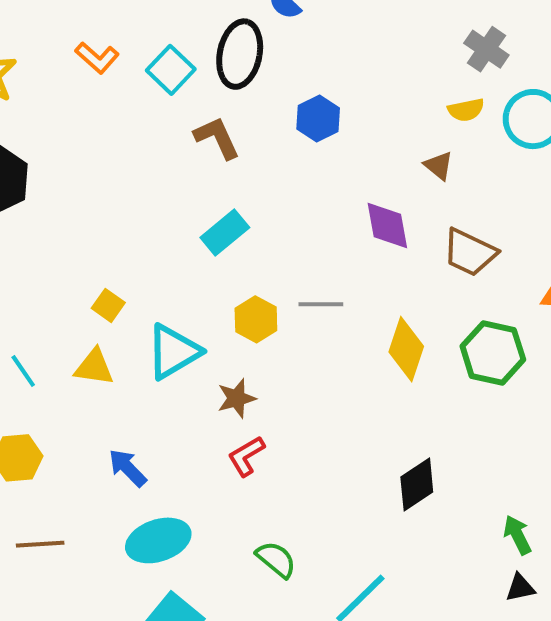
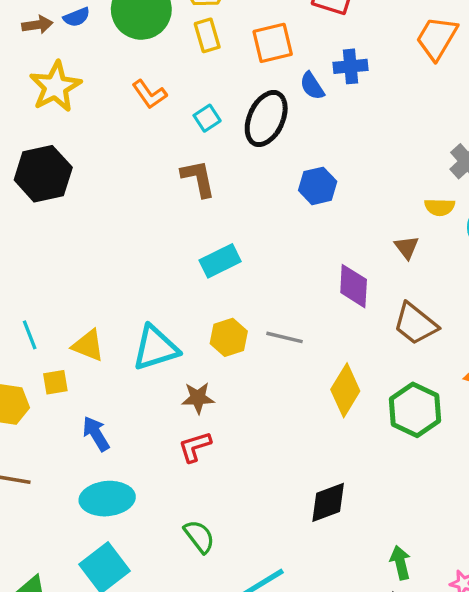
cyan square: (171, 70) -> (207, 118), size x0.7
brown L-shape: (217, 138) -> (198, 178), moved
yellow square: (108, 305) -> (55, 382), moved, turned 32

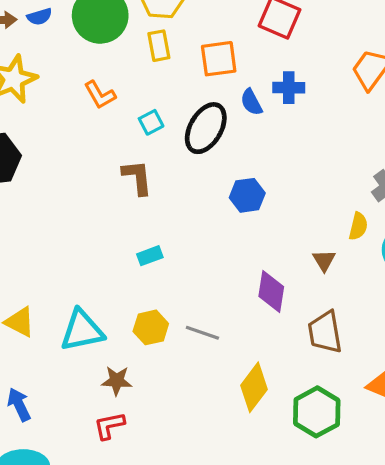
yellow semicircle: (440, 207) -> (358, 226), turned -84
cyan rectangle: (220, 261) -> (150, 256), size x0.7
brown trapezoid: (415, 324) -> (325, 332), turned 36

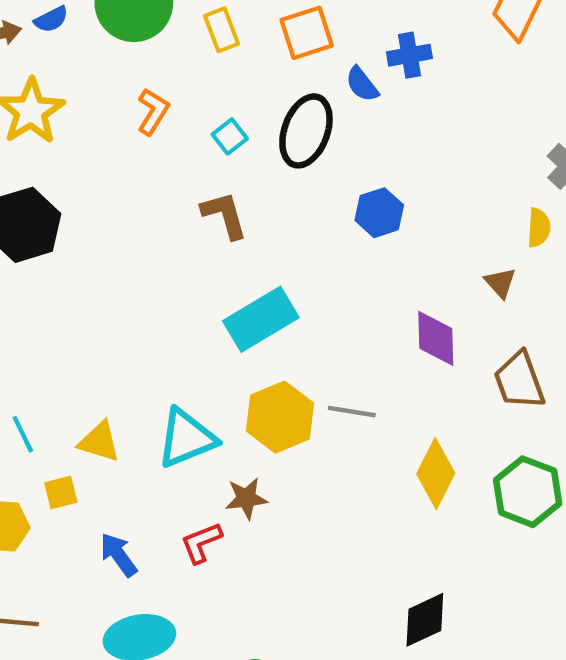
orange L-shape: (100, 95) -> (153, 112), turned -108
cyan rectangle: (150, 256) -> (261, 319), size x2.0
yellow hexagon: (151, 327) -> (280, 417), size x1.4
red L-shape: (109, 426) -> (201, 543), moved

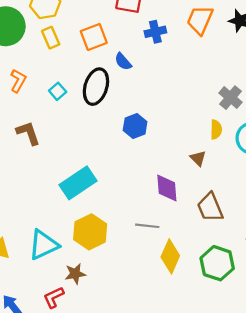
blue cross: (409, 55) -> (155, 32), moved
brown L-shape: (224, 215) -> (28, 133), moved
gray line: (352, 412) -> (147, 226), moved

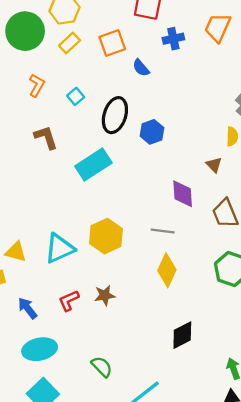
yellow rectangle: (51, 38) -> (70, 43), turned 70
black ellipse: (96, 87) -> (115, 115), moved
cyan rectangle: (78, 183) -> (93, 164), moved
yellow diamond: (170, 256) -> (167, 270), moved
brown star: (75, 274) -> (105, 295), moved

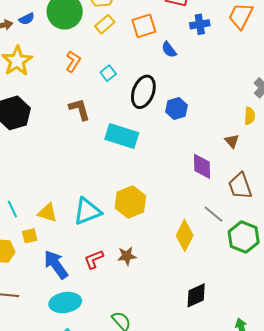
cyan rectangle: (93, 164) -> (122, 136), turned 48
gray line: (163, 231) -> (213, 214), moved, turned 30
blue arrow: (28, 308) -> (56, 265), size x1.4

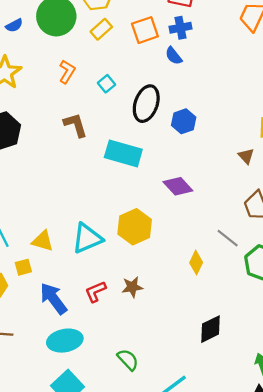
blue cross: (200, 24) -> (180, 28), moved
purple diamond: (202, 166) -> (178, 186), moved, turned -40
yellow diamond: (185, 235) -> (196, 263), size x0.7

